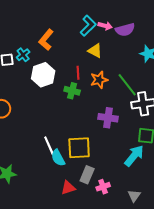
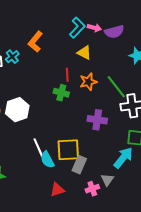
white hexagon: (43, 75) -> (17, 110), moved
gray rectangle: (87, 175) -> (79, 165), moved
gray triangle: (134, 196) -> (107, 180), moved

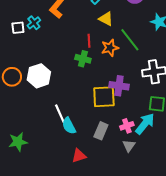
green line: (116, 87) -> (130, 40), moved
yellow square: (68, 150) -> (104, 97), moved
pink cross: (92, 189) -> (127, 126), moved

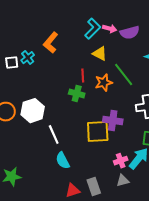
white line: (60, 114) -> (54, 135), moved
gray rectangle: (101, 131) -> (94, 187), moved, turned -42
gray triangle: (129, 146) -> (123, 181), turned 40

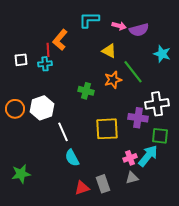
cyan L-shape: (93, 29) -> (89, 20), moved, turned -135
cyan cross: (28, 58) -> (45, 64), moved, turned 32
red line: (83, 76) -> (48, 50), moved
purple cross: (113, 121) -> (138, 118), moved

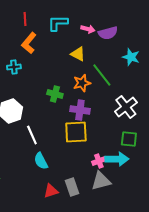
red line: (48, 50) -> (25, 19), moved
white cross: (157, 104) -> (126, 107), turned -30
purple cross: (138, 118) -> (80, 110), moved
cyan arrow: (148, 156) -> (117, 159), turned 50
gray triangle: (132, 178) -> (101, 181), size x1.5

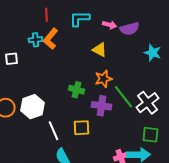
cyan cross: (14, 67) -> (36, 40), moved
green line: (102, 75) -> (124, 97), moved
yellow square: (76, 132) -> (82, 128), moved, size x0.7

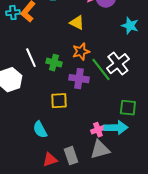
white cross: (148, 103) -> (118, 64), moved
white line: (54, 131) -> (31, 58), moved

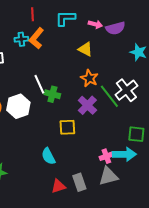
orange star: (81, 52) -> (89, 78), turned -30
green cross: (54, 63) -> (52, 94), moved
purple cross: (79, 79) -> (87, 105), turned 36

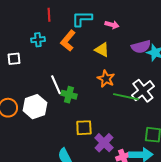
purple semicircle: (115, 28) -> (141, 47), moved
orange L-shape: (36, 38) -> (68, 41), moved
green line: (109, 96) -> (126, 97), turned -40
purple cross: (87, 105) -> (104, 143), moved

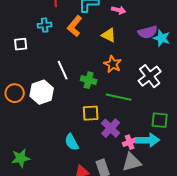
green cross: (69, 95) -> (89, 80), moved
green line: (126, 97) -> (119, 97), moved

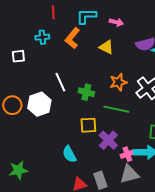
orange star: (113, 64) -> (118, 82), moved, turned 30

